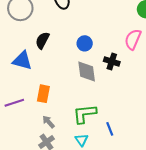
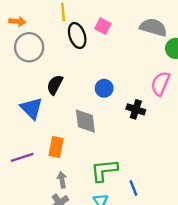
blue triangle: (22, 60) -> (31, 108), turned 30
gray diamond: (87, 72) -> (85, 121), moved
gray arrow: (48, 122) -> (62, 180), turned 32

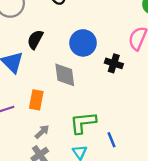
blue circle: (104, 88) -> (83, 43), size x1.5
gray arrow: (62, 180) -> (42, 132), turned 56

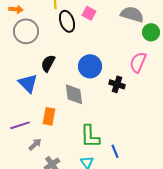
green L-shape: (83, 123) -> (90, 136), turned -85
gray arrow: (42, 132) -> (35, 144), moved

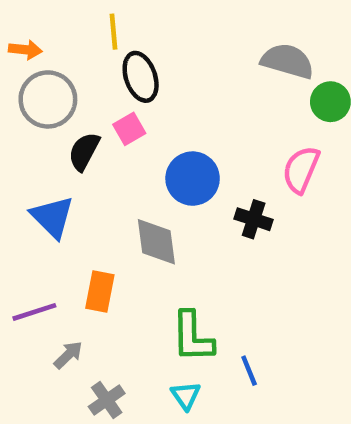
pink square: (89, 13) -> (129, 129), moved, turned 32
black semicircle: (48, 63) -> (84, 151), moved

